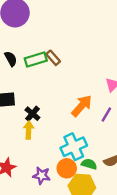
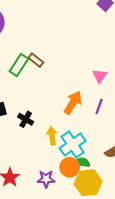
green rectangle: (36, 59) -> (19, 65), turned -30
yellow arrow: (29, 130) -> (52, 136), moved
green semicircle: (89, 164) -> (82, 162), moved

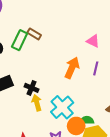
pink triangle: (100, 76) -> (93, 41), turned -32
yellow arrow: (52, 136) -> (37, 103), moved
cyan cross: (73, 144) -> (62, 107), moved

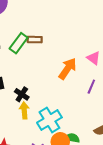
brown rectangle: (34, 34) -> (35, 40), turned -40
orange arrow: (72, 68) -> (68, 69), moved

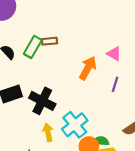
black cross: (22, 94) -> (42, 101), size x1.6
yellow arrow: (24, 110) -> (48, 132), moved

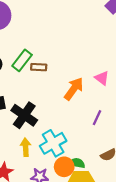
brown rectangle: (49, 41) -> (39, 67), moved
purple line: (115, 84) -> (97, 118), moved

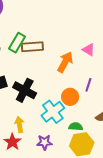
brown rectangle: (39, 67) -> (32, 47), size x1.5
yellow arrow: (26, 147) -> (19, 125), moved
orange circle: (64, 167) -> (70, 97), moved

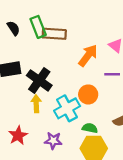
green rectangle: (17, 43) -> (38, 27), turned -60
purple line: (88, 85) -> (112, 74), moved, turned 64
yellow arrow: (19, 125) -> (36, 104), moved

